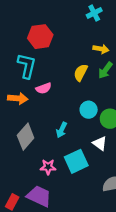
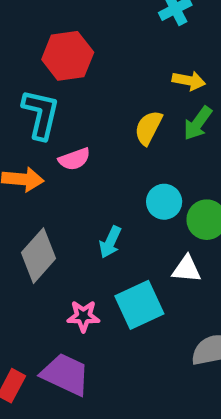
white triangle: (100, 143) -> (187, 269), turned -32

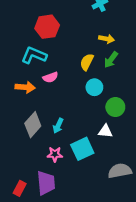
cyan L-shape: (41, 114) -> (34, 55), turned -80
cyan circle: (164, 202) -> (94, 87), moved
cyan arrow: (110, 242) -> (58, 126), moved
purple trapezoid: (65, 374) -> (46, 183), turned 60

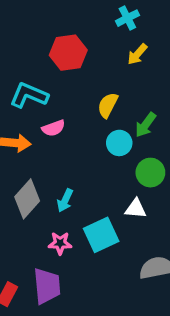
red hexagon: (47, 27) -> (68, 53), moved
yellow arrow: (107, 39) -> (137, 54), moved, turned 120
green arrow: (111, 60) -> (146, 125), moved

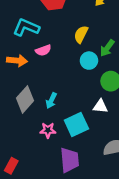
purple trapezoid: (47, 286) -> (70, 160), moved

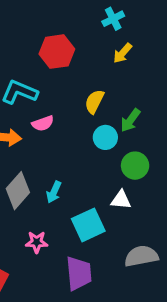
pink star: (48, 130) -> (37, 242), moved

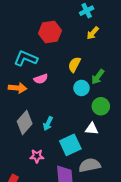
gray semicircle: (141, 256) -> (90, 165), moved

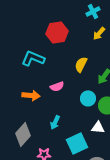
pink semicircle: (41, 79) -> (57, 86), moved
orange arrow: (17, 88) -> (31, 95), moved
cyan circle: (82, 88) -> (88, 98), moved
gray diamond: (25, 123) -> (23, 134), moved

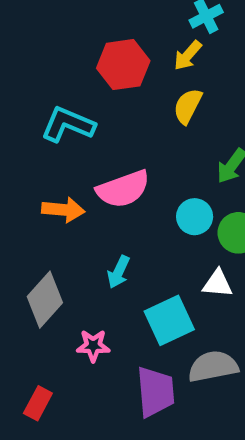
yellow arrow: (99, 33) -> (188, 55), moved
yellow semicircle: (81, 64) -> (188, 106), moved
pink semicircle: (57, 86) -> (123, 189), size x1.6

